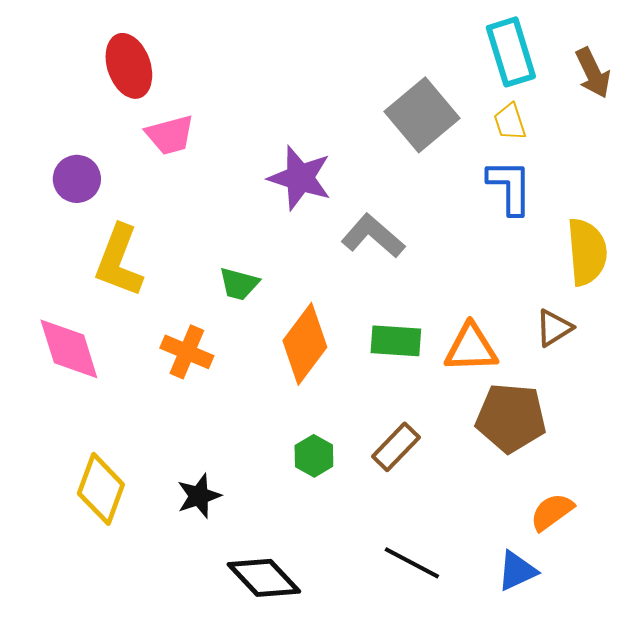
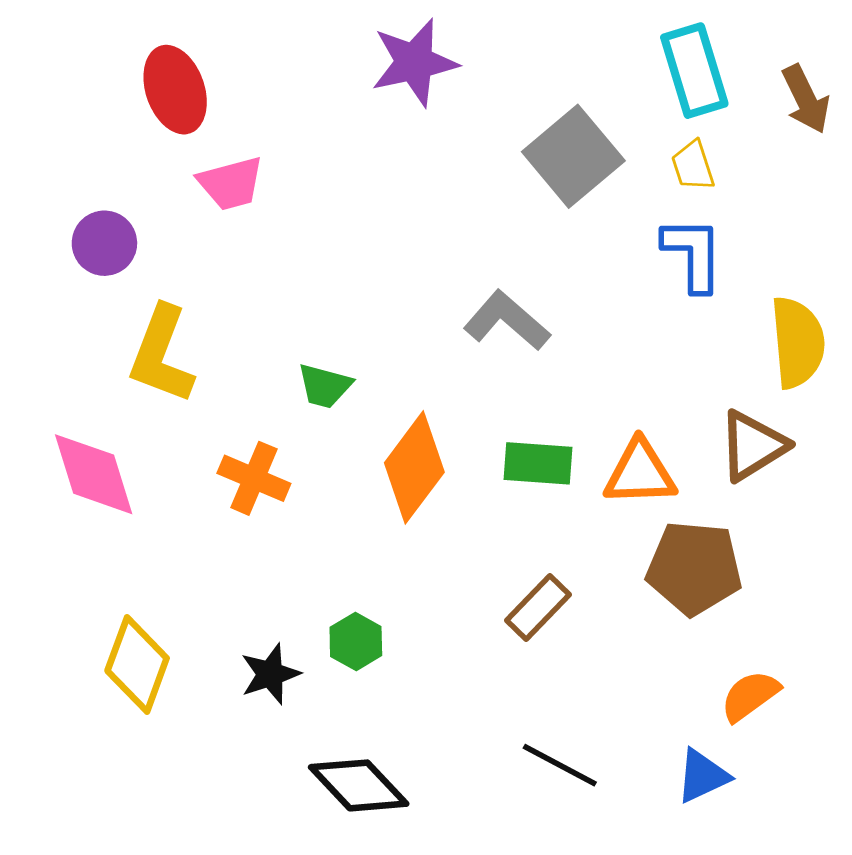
purple star: (300, 178) -> (414, 62), moved, turned -30
brown triangle: (554, 328) -> (753, 446), size x1.4
green hexagon: (314, 456) -> (356, 641), moved

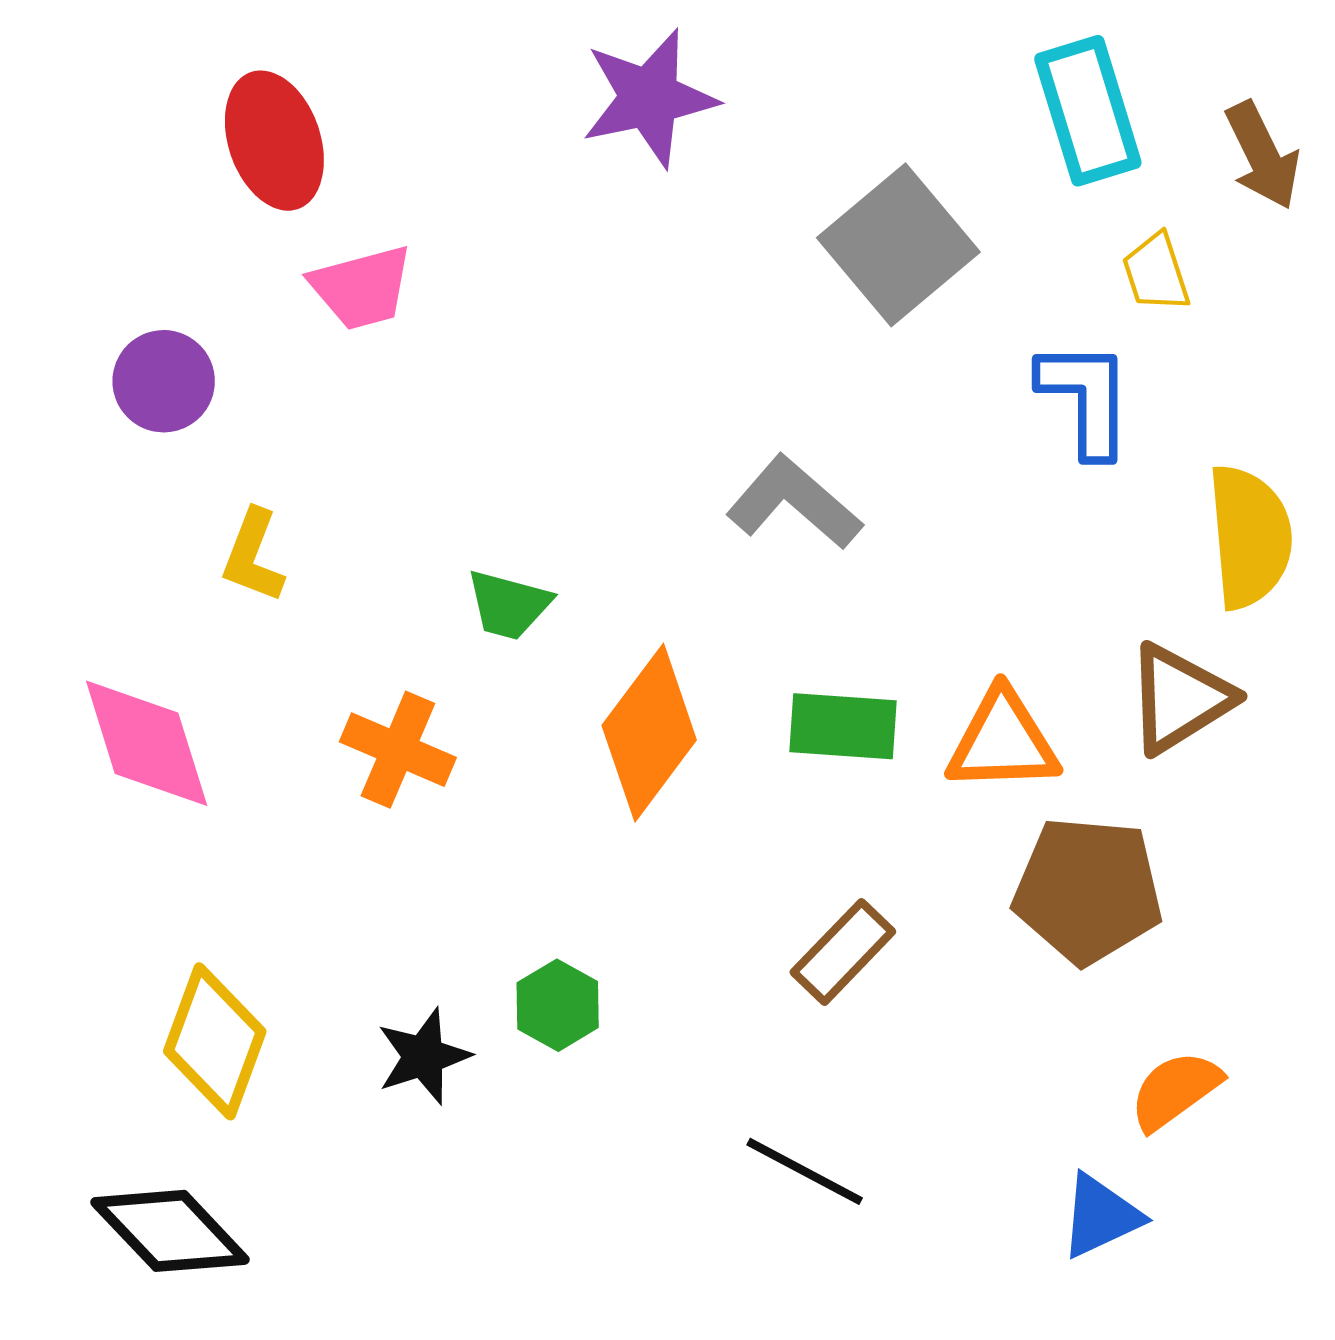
yellow trapezoid: (693, 166) -> (1156, 273), moved
yellow L-shape: (162, 355) -> (253, 556), size x0.6
black line: (560, 765) -> (805, 1171), moved
black diamond: (359, 785) -> (170, 1231), moved

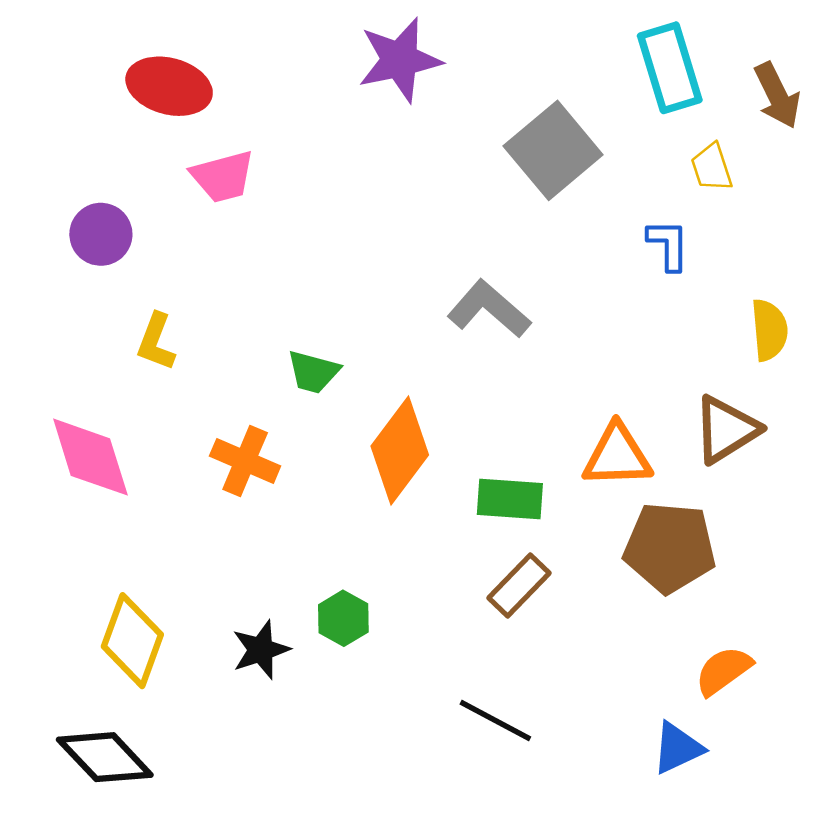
red ellipse: (274, 141) -> (169, 86), turned -56
blue L-shape: (1086, 398) -> (668, 245), size x0.7
yellow semicircle: (1250, 537) -> (769, 330), size x0.7
green rectangle: (843, 726) -> (510, 499), moved

